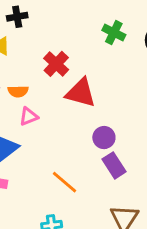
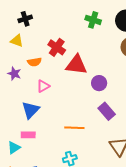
orange semicircle: (18, 91) -> (34, 62), moved
purple circle: (104, 138) -> (99, 83), moved
orange line: (65, 182) -> (74, 128), turned -30

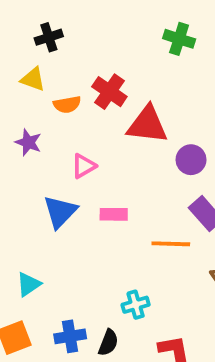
orange semicircle: (34, 62) -> (67, 105), moved
orange line: (74, 128) -> (171, 244), moved
pink rectangle: (28, 135) -> (114, 214), moved

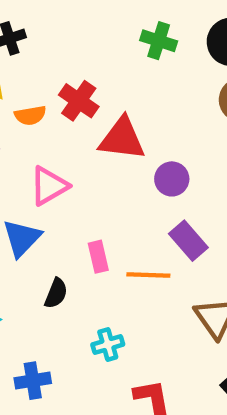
pink triangle: (84, 166) -> (49, 186), size x1.4
pink rectangle: (114, 214) -> (98, 257), moved, turned 76
black semicircle: (108, 343) -> (56, 293), moved

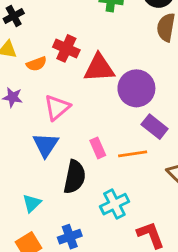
purple circle: (172, 179) -> (136, 88), size x1.6
black semicircle: (56, 293) -> (75, 177), size x1.6
cyan cross: (108, 344) -> (114, 204), size x1.4

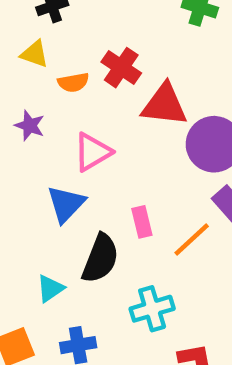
orange line: (133, 154) -> (192, 240), turned -44
cyan triangle: (32, 203) -> (50, 288), moved

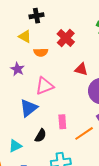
red cross: (121, 68) -> (66, 38), moved
red triangle: (164, 105) -> (81, 69), size x0.6
black semicircle: (100, 258) -> (41, 136), size x0.6

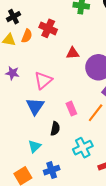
orange semicircle: (41, 52) -> (27, 36), moved, turned -48

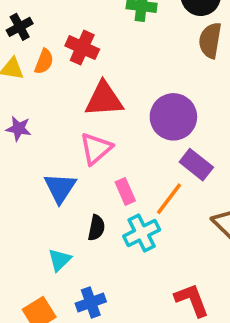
red triangle: (73, 53) -> (104, 99), moved, size x1.6
pink triangle: (43, 80) -> (96, 149), moved
cyan cross: (83, 148) -> (142, 233), moved

